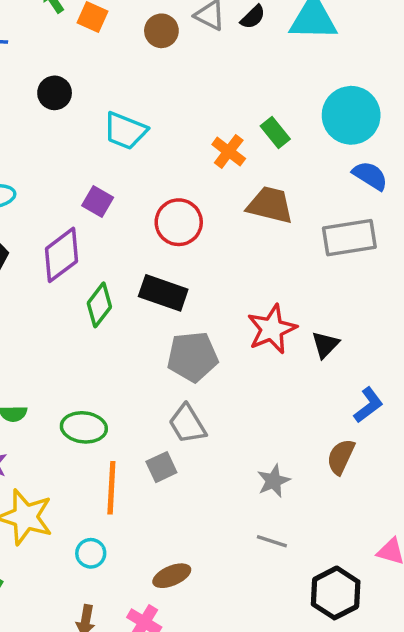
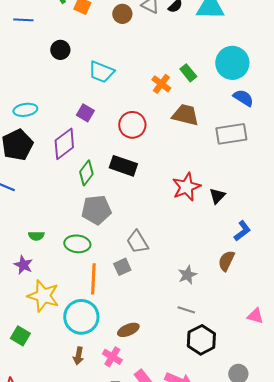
gray pentagon: (192, 357) -> (96, 210), moved
cyan circle: (91, 553) -> (81, 317), size x2.0
black hexagon: (336, 593) -> (201, 340), moved

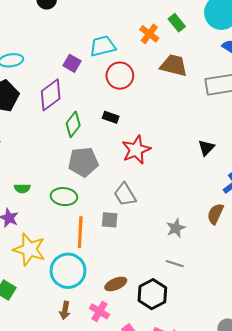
cyan trapezoid: (101, 72) -> (103, 46), moved, turned 144
black rectangle: (123, 166) -> (111, 117), size x0.6
red star: (186, 187) -> (136, 150), moved
gray square: (122, 267) -> (110, 220), turned 30
black hexagon: (201, 340) -> (152, 294), moved

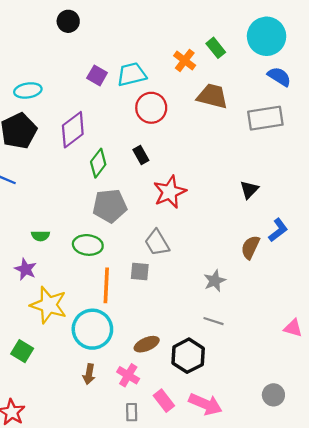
purple square: (72, 63) -> (97, 75), moved
black rectangle: (111, 117) -> (141, 155), turned 42
brown semicircle: (215, 214) -> (250, 247), moved

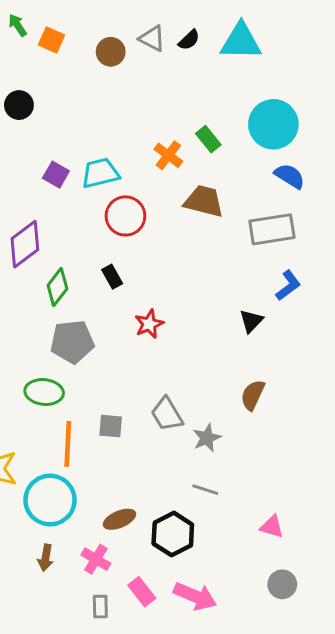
red star: (170, 192) -> (149, 324), size x0.7
blue L-shape: (278, 230) -> (288, 286), moved
gray trapezoid: (157, 243) -> (167, 414), moved
pink triangle: (293, 328) -> (272, 527), moved

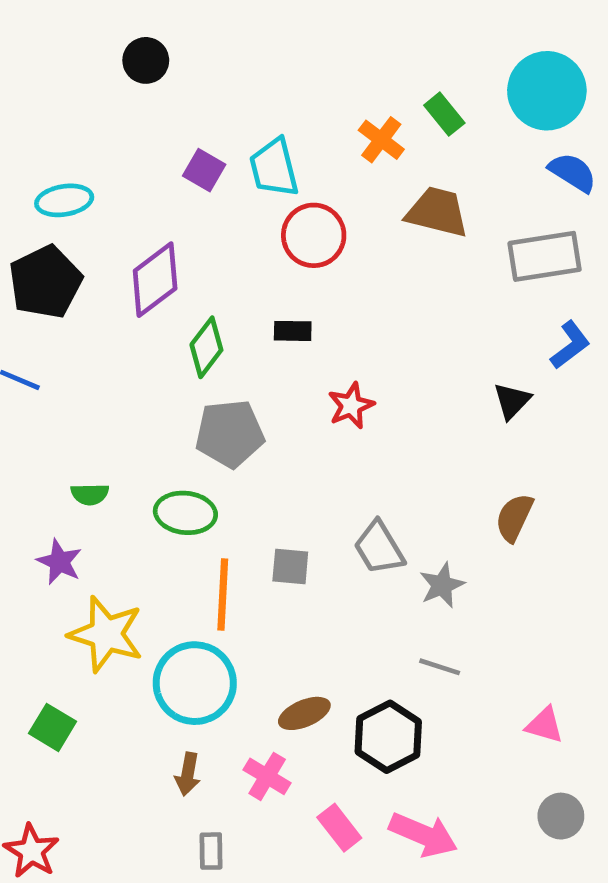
cyan trapezoid: (100, 173) -> (274, 168), turned -90
black rectangle: (112, 277) -> (293, 331), turned -60
gray rectangle: (100, 607) -> (211, 851), moved

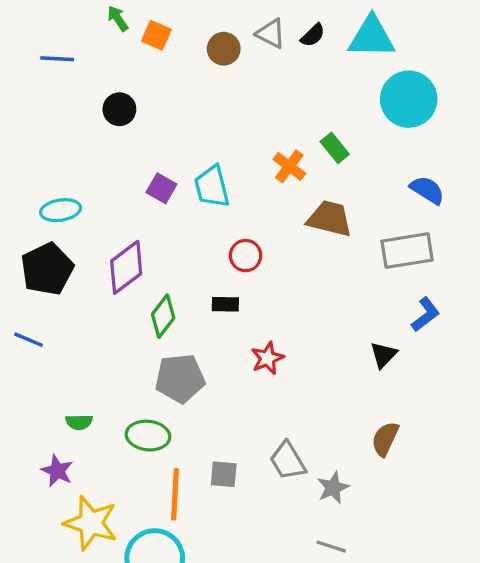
cyan circle: (547, 91) -> (409, 99), moved
red circle: (314, 235) -> (246, 256), moved, size x0.7

